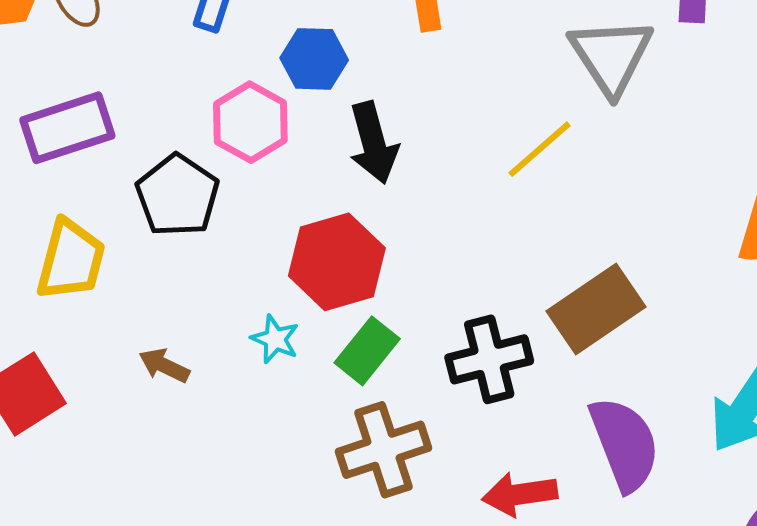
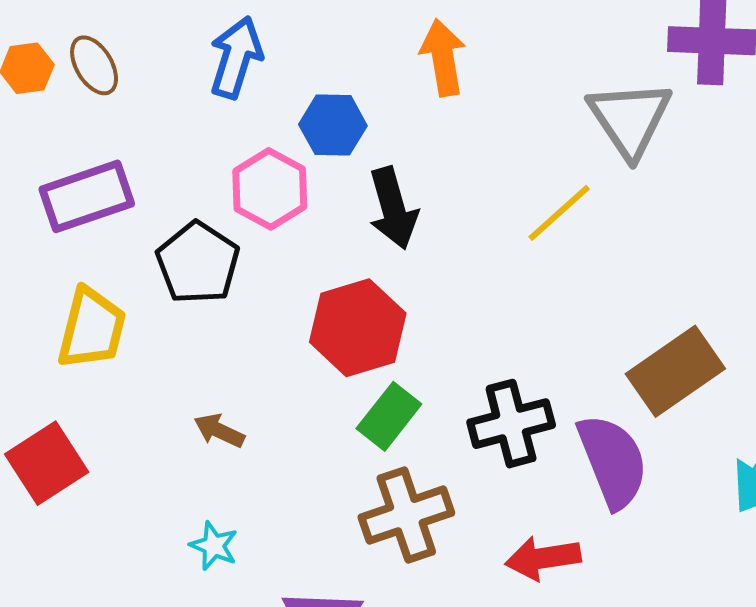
brown rectangle: (596, 309) -> (675, 371), moved
cyan star: (275, 339) -> (214, 546), moved
brown arrow: (164, 365) -> (219, 431), moved
purple semicircle: (624, 444) -> (613, 461), moved

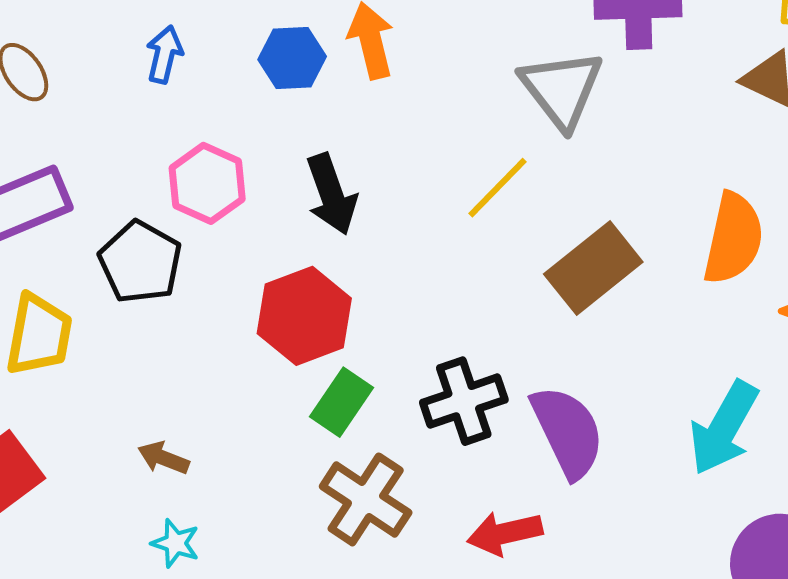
blue arrow: (236, 57) -> (164, 54), size x0.7
blue hexagon: (333, 125) -> (292, 58), moved
brown rectangle: (675, 371) -> (593, 268), moved
brown arrow: (219, 431) -> (163, 458), moved
brown cross: (406, 515) -> (366, 499), turned -34

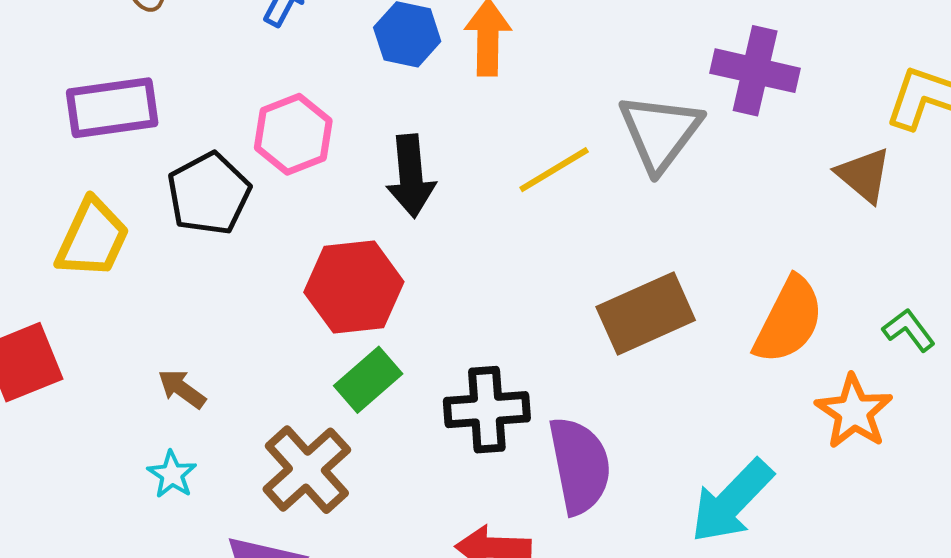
yellow line: (497, 188) -> (554, 170), moved
brown cross: (366, 499) -> (307, 470), moved

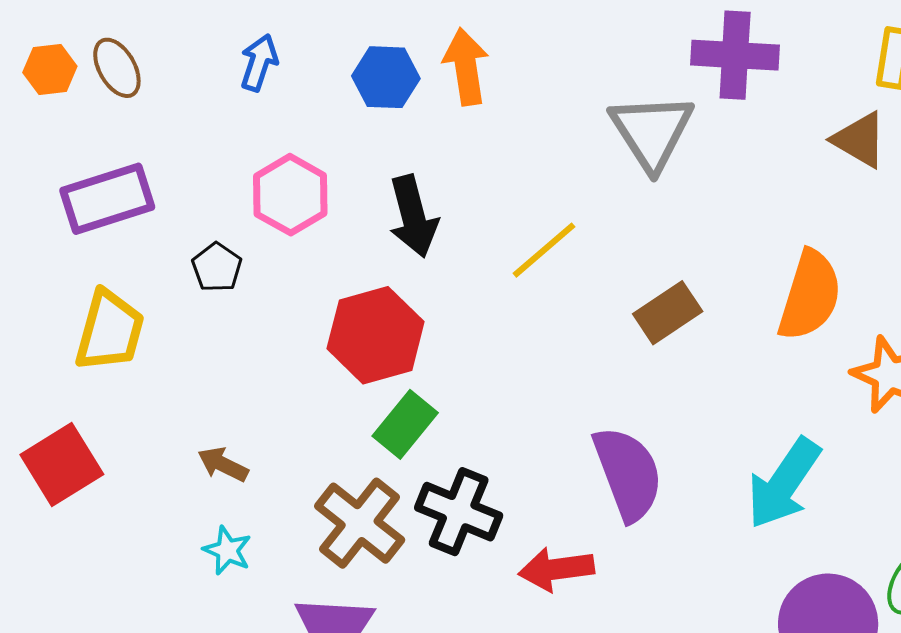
yellow line: (554, 170) -> (544, 250), moved
black pentagon: (209, 194) -> (217, 267), size x0.6
brown rectangle: (646, 314) -> (668, 313), size x0.7
black cross: (487, 410) -> (459, 512), moved, turned 36

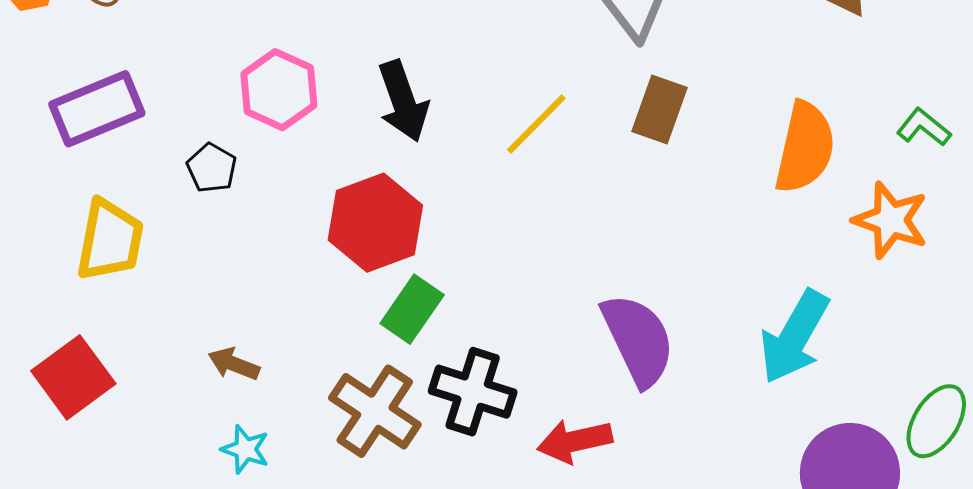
brown rectangle: (668, 313) -> (660, 110), moved, turned -32

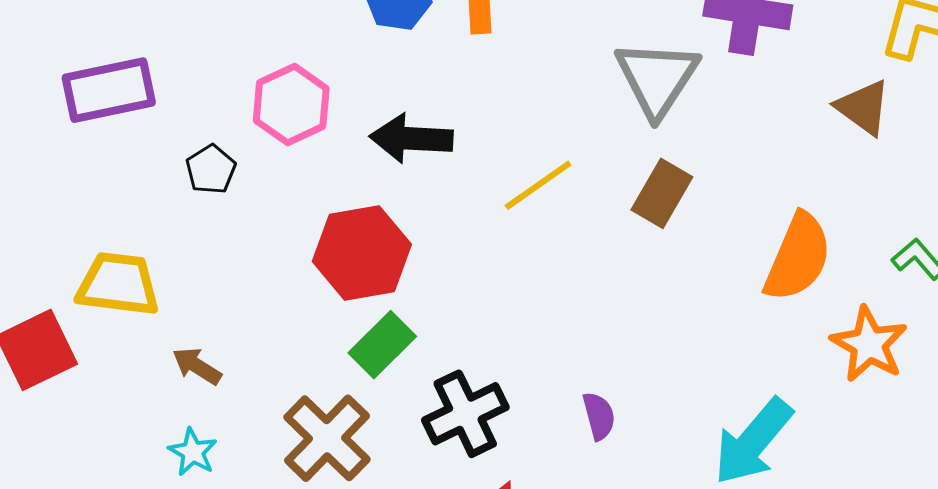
black arrow: (403, 101) -> (411, 139), turned 102
yellow trapezoid: (110, 240) -> (118, 284), moved, turned -104
purple semicircle: (638, 340) -> (599, 416), size x0.5
black cross: (473, 392) -> (465, 414), moved, turned 36

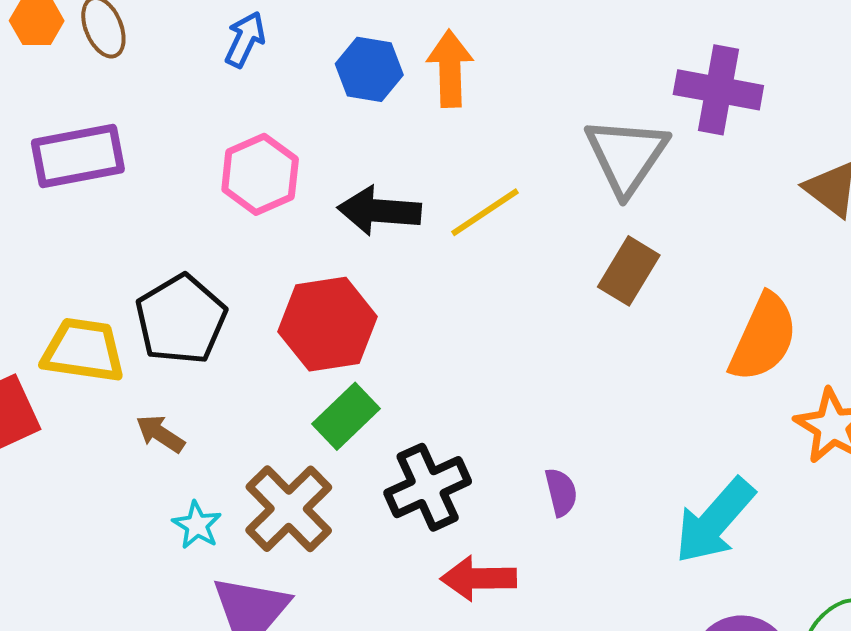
black pentagon: (211, 169) -> (181, 319), moved, size x1.8
yellow line: (538, 185) -> (485, 212), moved
cyan star: (193, 452) -> (197, 525), moved

